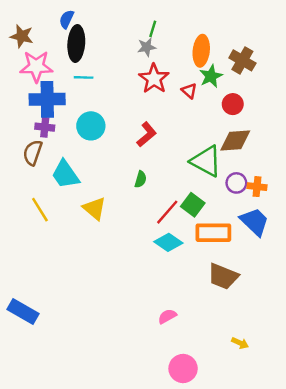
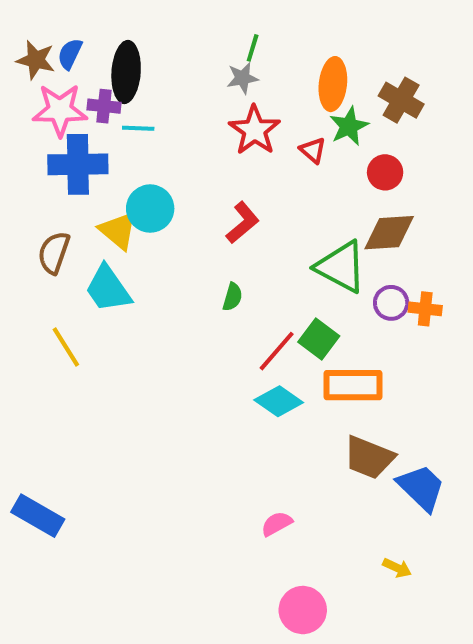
blue semicircle: (67, 19) -> (70, 54), moved
purple cross: (45, 127) -> (104, 106), moved
yellow triangle: (94, 208) -> (118, 231), moved
blue trapezoid: (255, 222) -> (421, 488), moved

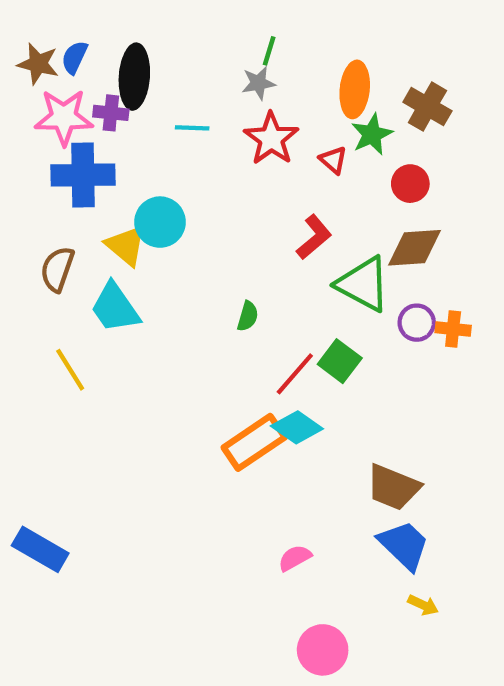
cyan line: (138, 128) -> (192, 128), moved
red L-shape: (243, 223) -> (314, 237), moved
orange rectangle: (353, 385) -> (254, 442), moved, turned -34
blue trapezoid: (421, 488) -> (404, 545), moved

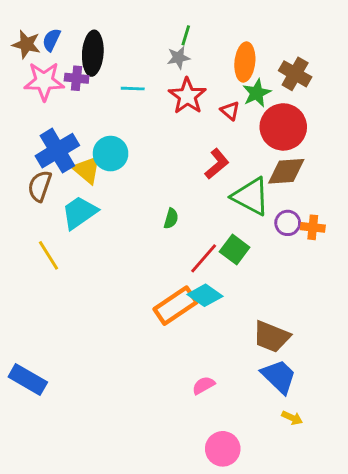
blue cross: (83, 175) -> (57, 151), moved, turned -30
red circle: (410, 184) -> (283, 127), size x1.8
cyan trapezoid: (115, 308) -> (80, 213), turned 90

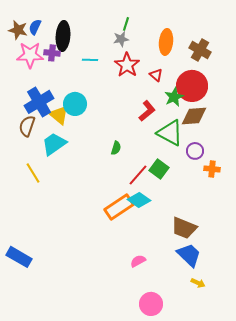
green star: (257, 93) -> (174, 97), moved
orange cross: (313, 227) -> (212, 169), moved

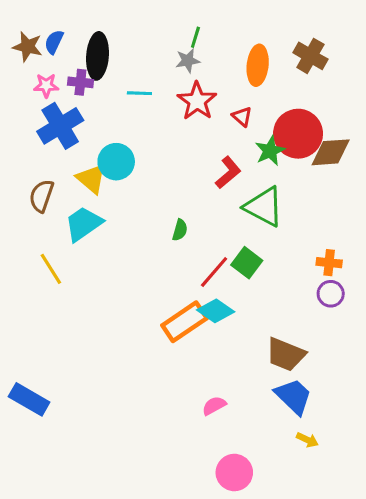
brown cross: (200, 50) -> (310, 56), moved
pink star: (30, 55) -> (46, 85), size x0.6
blue cross: (39, 102) -> (60, 126), moved
brown diamond: (194, 116) -> (331, 152), moved
purple circle: (195, 151) -> (331, 294), moved

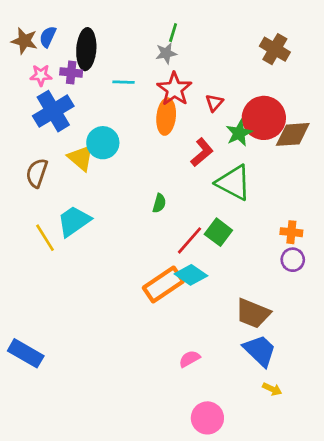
orange ellipse: (258, 65) -> (166, 117), moved
red triangle: (242, 117) -> (214, 103), turned 30
cyan trapezoid: (84, 224) -> (74, 221), moved

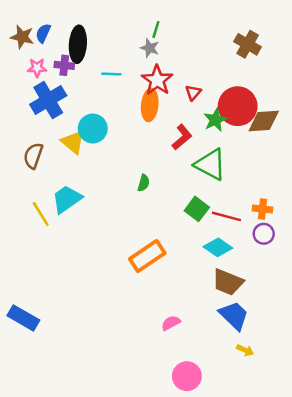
gray star: (166, 53) -> (150, 48), turned 30
red line: (190, 240) -> (227, 216), moved, turned 64
cyan diamond: (191, 275) -> (218, 247), moved

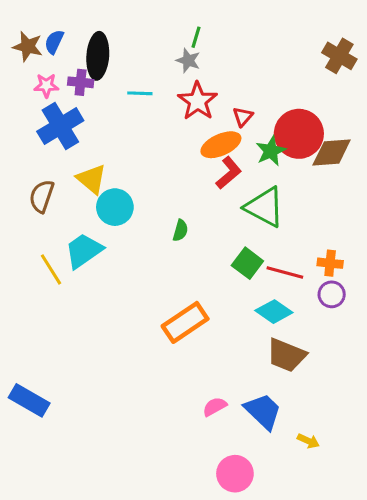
brown cross: (248, 44) -> (339, 56), moved
orange ellipse: (150, 105) -> (221, 145), moved, turned 60
cyan circle: (93, 128) -> (115, 207), moved
blue trapezoid: (234, 316) -> (263, 411), moved

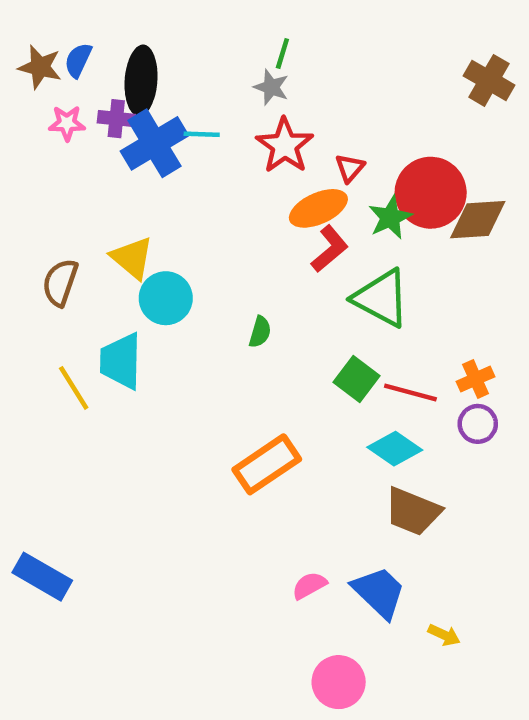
blue cross: (60, 126) -> (154, 143), moved
cyan trapezoid: (84, 251) -> (121, 361), turned -54
orange cross: (330, 263) -> (476, 379), turned -30

